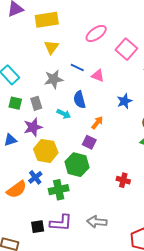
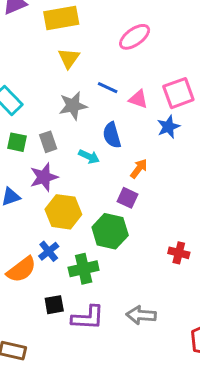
pink square: (126, 49) -> (178, 93), moved, turned 30
blue star: (125, 101) -> (168, 127), moved
black square: (38, 227) -> (54, 305), moved

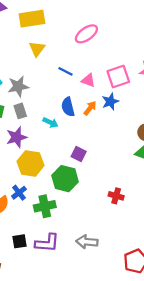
gray star: (73, 106) -> (18, 86), moved
orange arrow: (139, 169) -> (90, 108), moved
black square: (54, 305) -> (20, 241), moved

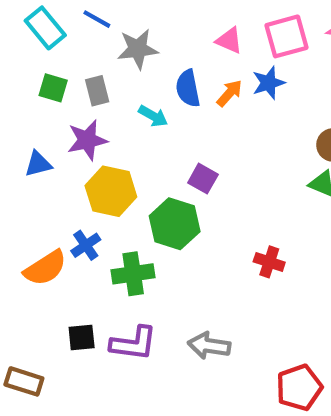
blue line: (66, 71) -> (97, 19), moved
gray star: (18, 86) -> (138, 49), moved

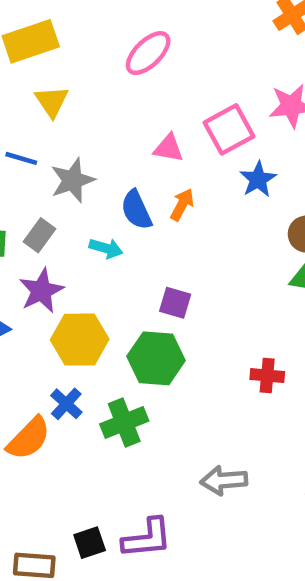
blue star: (269, 83) -> (258, 179), moved
gray rectangle: (97, 91) -> (40, 235), turned 64
black square: (82, 337) -> (90, 543), moved
purple L-shape: (134, 343) -> (147, 538), moved

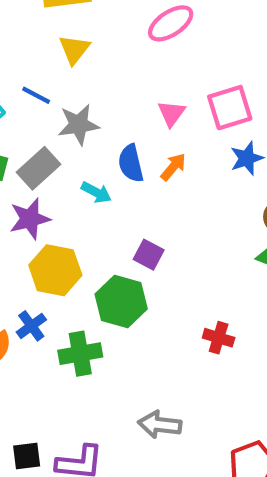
pink triangle: (169, 148) -> (171, 113), turned 44
gray rectangle: (40, 235) -> (38, 168), size x1.4

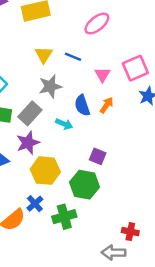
yellow triangle: (74, 49) -> (44, 55), moved
blue line: (36, 95) -> (73, 57), moved
red cross: (219, 338) -> (130, 232), moved

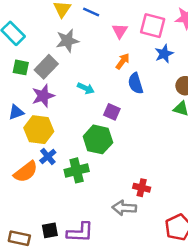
pink square: (135, 68) -> (153, 26), turned 35
blue semicircle: (82, 105) -> (136, 83), moved
cyan arrow: (64, 124) -> (86, 88), moved
yellow hexagon: (45, 171) -> (39, 130), moved

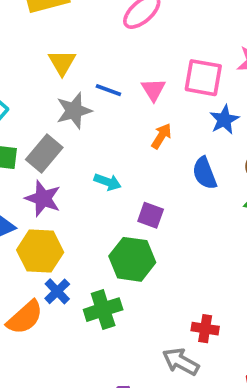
blue line: (91, 12) -> (108, 90), moved
blue semicircle: (136, 83) -> (205, 173), moved
purple star: (43, 96) -> (43, 198), turned -30
gray arrow: (124, 208) -> (181, 362), turned 30

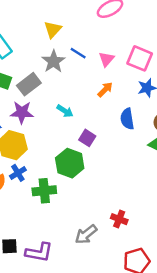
gray star: (74, 111) -> (53, 61), turned -30
purple star: (43, 198) -> (22, 112), turned -30
red cross: (205, 329) -> (119, 219), moved
gray arrow: (181, 362) -> (86, 234), turned -80

